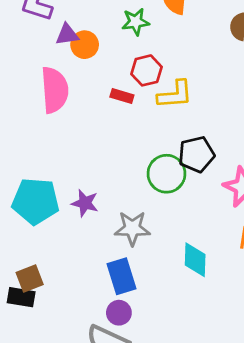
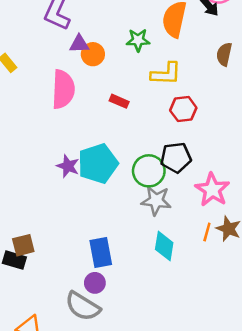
red hexagon: (147, 70) -> (183, 109), moved
yellow L-shape: (175, 95) -> (166, 74), moved
cyan pentagon: (36, 201) -> (98, 164), moved, turned -30
purple star: (85, 203) -> (68, 166), moved
gray star: (132, 228) -> (156, 201), moved

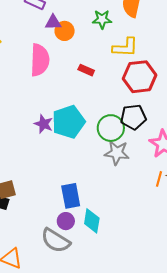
red hexagon: (183, 109) -> (140, 77), size x1.5
cyan diamond: (164, 246) -> (92, 221), moved

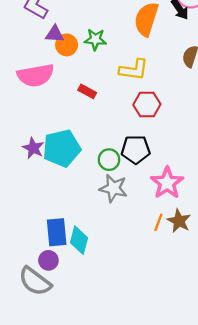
green star: (102, 19) -> (95, 39), moved
pink semicircle: (40, 60) -> (36, 75), turned 72
red hexagon: (140, 77) -> (147, 104), size x0.7
green circle: (111, 128) -> (109, 160), size x0.7
cyan diamond: (92, 221) -> (79, 240), moved

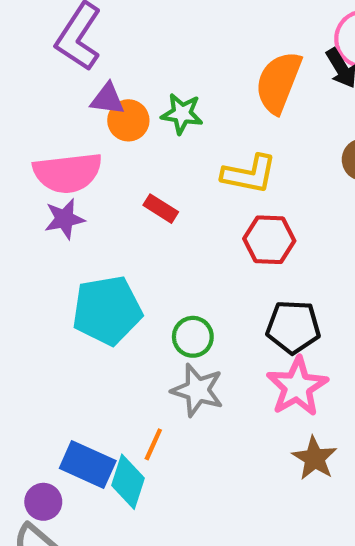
purple star: (33, 148) -> (64, 219), moved, turned 30
black pentagon: (136, 149) -> (293, 327), moved
orange line: (158, 222) -> (153, 444), moved
blue rectangle: (57, 232) -> (88, 465), turned -64
purple circle: (48, 260) -> (43, 502), moved

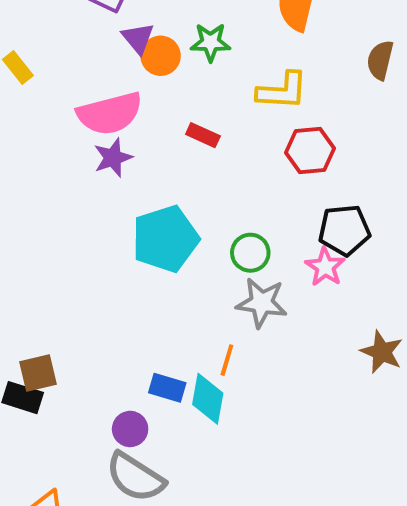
purple triangle: (108, 99) -> (138, 38), turned 51
pink star: (297, 387) -> (325, 267), moved, size x0.7
blue rectangle: (88, 465) -> (167, 388), size x0.7

